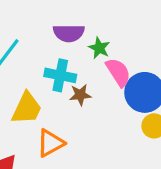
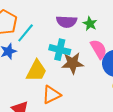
green star: (99, 48) -> (90, 24), moved
brown star: (80, 95) -> (73, 63), size x1.5

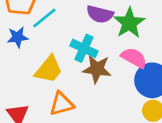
green star: (90, 24) -> (129, 23), size x1.6
pink semicircle: (99, 49) -> (134, 58), turned -42

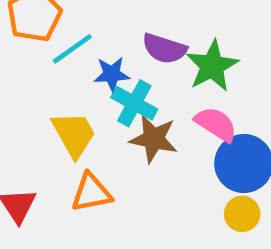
blue star: (18, 37) -> (112, 74), moved
yellow trapezoid: (49, 69) -> (74, 134), turned -72

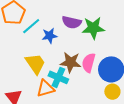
green star: (212, 66) -> (93, 28), turned 30
cyan cross: (134, 103) -> (58, 77), moved
pink semicircle: (216, 124) -> (89, 63), moved, turned -102

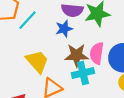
blue star: (50, 36) -> (64, 29), moved
cyan cross: (58, 77) -> (83, 73), moved, turned -30

